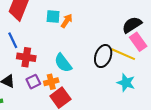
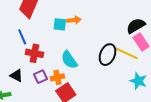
cyan square: (53, 16) -> (60, 24), moved
orange arrow: (67, 21) -> (74, 20), turned 48
cyan star: (126, 83) -> (138, 81), moved

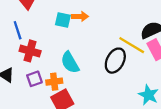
yellow line: (127, 53) -> (132, 45), moved

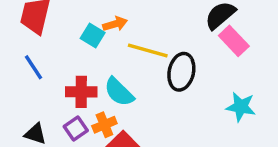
cyan square: (63, 20) -> (93, 35), turned 35
yellow line: (132, 45) -> (148, 50), moved
red cross: (30, 51) -> (81, 92), moved

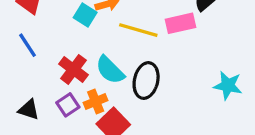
pink rectangle: (234, 41) -> (181, 23), moved, turned -60
black ellipse: (181, 72) -> (146, 81), moved
red cross: (81, 92) -> (73, 69), turned 36

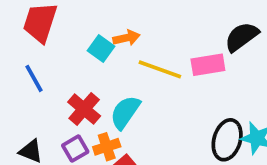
cyan semicircle: (110, 70) -> (125, 112), turned 76
black ellipse: (146, 81) -> (227, 140), moved

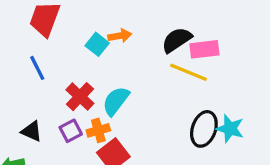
black semicircle: (242, 37) -> (177, 40), moved
pink rectangle: (208, 65) -> (204, 49), moved
yellow line: (160, 69) -> (189, 72), moved

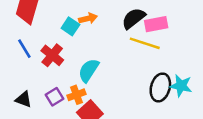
red cross: (80, 97) -> (52, 55), moved

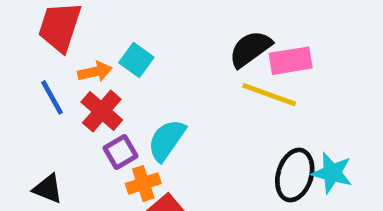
orange arrow: (88, 18) -> (95, 72), moved
purple square: (55, 97) -> (120, 152), moved

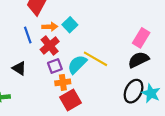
black semicircle: (250, 49) -> (138, 60), moved
pink rectangle: (291, 61) -> (141, 38), turned -60
yellow line: (269, 95) -> (96, 59), moved
black triangle: (48, 189) -> (19, 68), moved

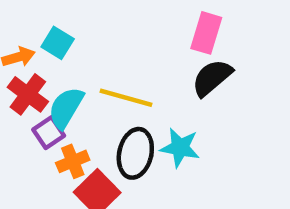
cyan semicircle: (77, 64) -> (66, 108), moved
black ellipse: (134, 91) -> (135, 153), moved
cyan star: (151, 93) -> (180, 148), moved

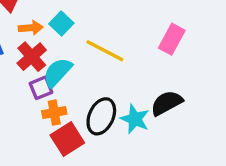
black semicircle: (212, 78) -> (167, 103), moved
yellow line: (126, 98) -> (105, 51), moved

